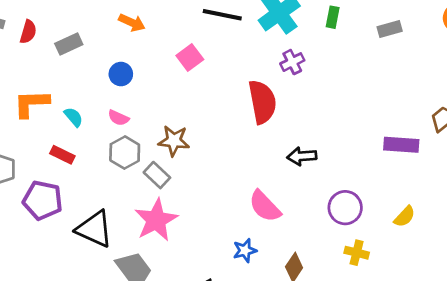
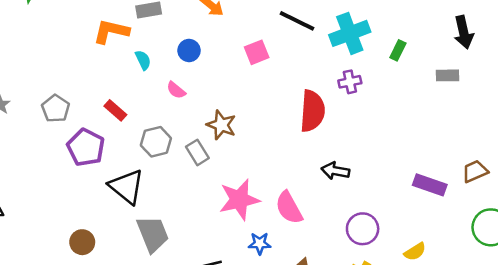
orange L-shape: (31, 104) -> (111, 31), moved
cyan semicircle: (74, 117) -> (143, 60), moved
gray hexagon: (125, 153) -> (156, 142), moved
pink star: (156, 220) -> (239, 200), moved

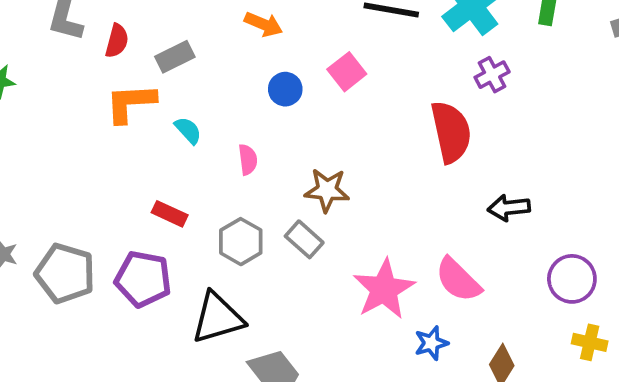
blue circle: (189, 51) -> (285, 89), moved
pink semicircle: (176, 90) -> (248, 160), turned -120
gray pentagon: (56, 109) -> (65, 273), moved, size x1.4
black triangle: (126, 187) -> (218, 318), turned -39

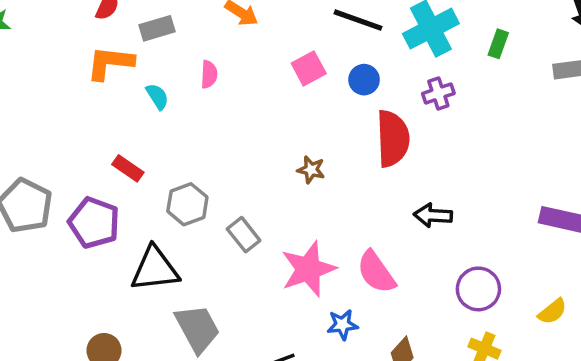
blue circle: (285, 89) -> (364, 80), moved
pink semicircle: (248, 160) -> (209, 74), moved
brown star: (327, 190) -> (311, 170), moved, size x0.7
gray rectangle: (304, 239) -> (244, 235), moved

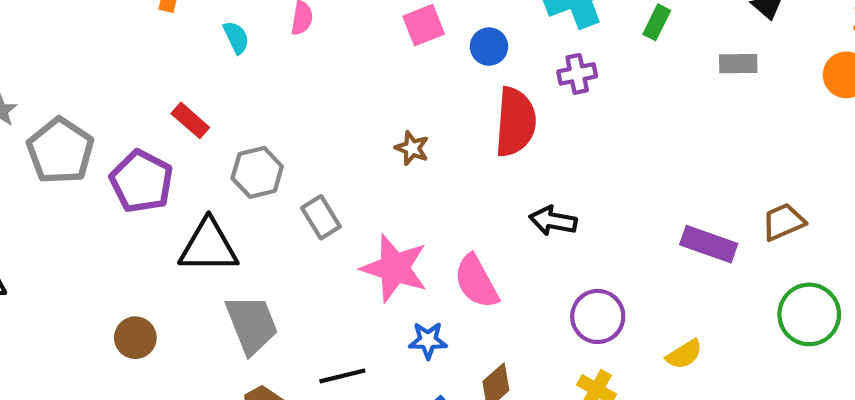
pink star: (308, 269) -> (395, 268), turned 30

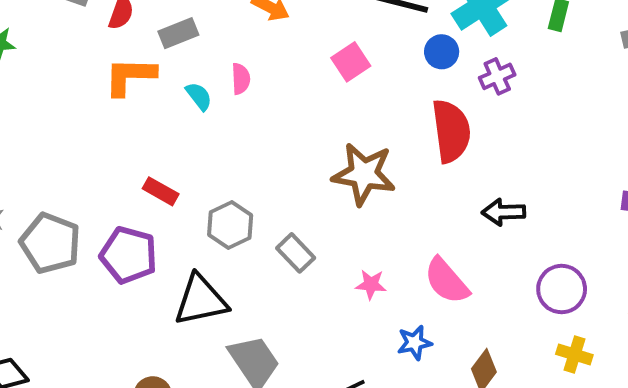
cyan semicircle: (236, 37) -> (199, 96), moved
blue circle: (489, 47) -> (442, 52), moved
brown star: (412, 148) -> (364, 174), size x2.0
pink star: (395, 268) -> (371, 284), size x0.5

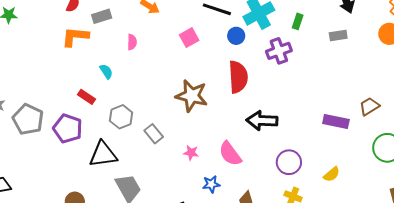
purple cross: (497, 76) -> (279, 51), moved, size x1.4
cyan semicircle: (199, 96) -> (106, 71), moved
black arrow: (504, 212) -> (262, 121), size x1.4

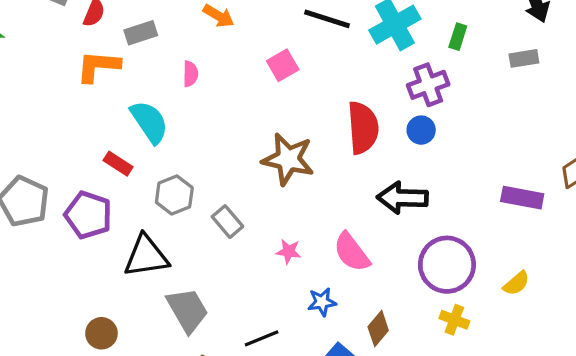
blue circle: (236, 36) -> (421, 130), moved
cyan semicircle: (106, 71) -> (149, 122), size x1.8
purple circle: (289, 162) -> (447, 265), size x1.4

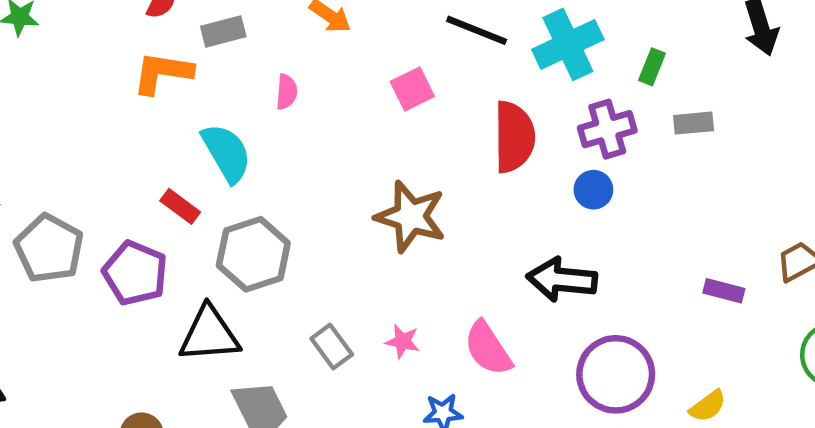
gray rectangle: (524, 58) -> (694, 123), moved
red semicircle: (363, 128) -> (514, 137), moved
gray hexagon: (174, 195) -> (253, 254), size x1.4
purple rectangle: (522, 198) -> (724, 291), size x0.7
gray rectangle: (227, 222) -> (332, 347), moved

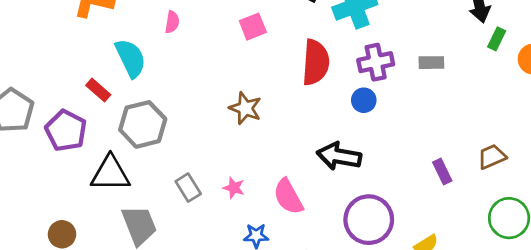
green rectangle: (652, 67) -> (497, 39), moved
brown star: (411, 217) -> (245, 108), size x0.7
purple rectangle: (724, 291) -> (442, 172), turned 45

